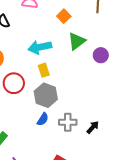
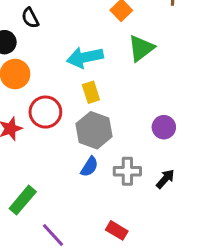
purple circle: (101, 55) -> (164, 127), moved

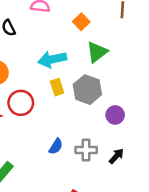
gray hexagon: (94, 130) -> (87, 90), moved

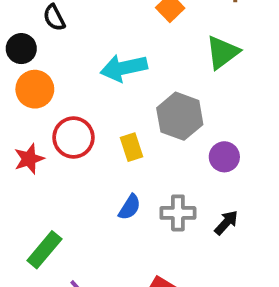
green triangle: (97, 52) -> (222, 52), moved
yellow rectangle: (57, 87) -> (132, 147), moved

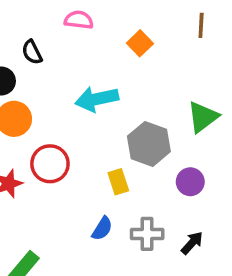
green triangle: (222, 52) -> (203, 117), moved
yellow rectangle: (132, 147) -> (118, 182), moved

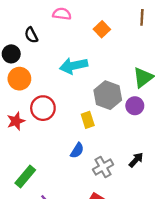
purple circle: (190, 182) -> (135, 106), moved
gray cross: (147, 234) -> (103, 167), moved, turned -30

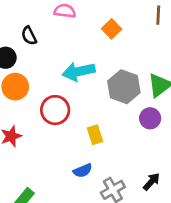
gray hexagon: (108, 95) -> (124, 87), moved
red circle: (43, 108) -> (55, 110), moved
blue semicircle: (77, 150) -> (83, 171), turned 35

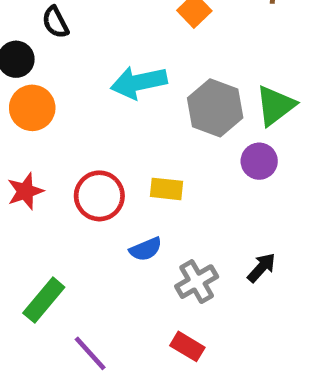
red circle: (55, 110) -> (99, 196), moved
yellow rectangle: (95, 135) -> (167, 189), turned -66

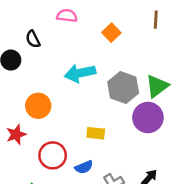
orange circle: (32, 108) -> (38, 106), moved
purple circle: (259, 161) -> (148, 118), size x1.5
red circle: (99, 196) -> (53, 155), moved

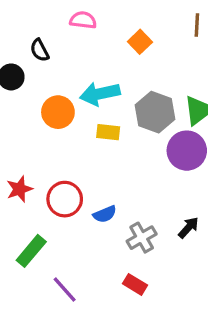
orange circle: (38, 106) -> (58, 112), moved
yellow rectangle: (96, 133) -> (108, 132), moved
red star: (16, 134) -> (19, 189), moved

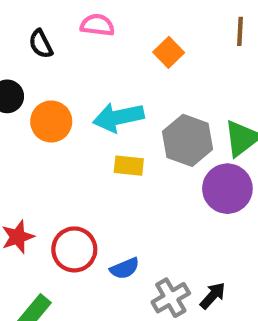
black semicircle: (40, 50) -> (41, 44), moved
orange circle: (58, 112) -> (51, 122), moved
black arrow: (188, 228) -> (213, 296), moved

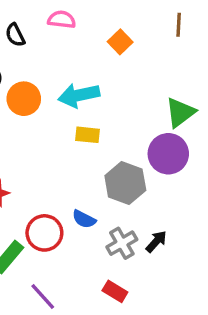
gray hexagon: (188, 140) -> (125, 183), moved
red circle: (74, 249) -> (44, 233), moved
blue semicircle: (125, 268) -> (84, 219), turned 50

